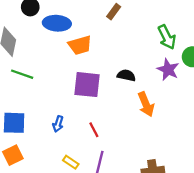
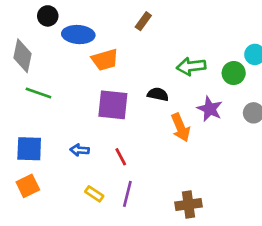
green arrow: (167, 37) -> (191, 66), moved, turned 110
purple star: (168, 70) -> (210, 109), moved
blue arrow: (58, 124) -> (80, 150), turned 77

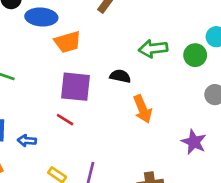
purple star: (210, 109) -> (194, 142), moved
blue arrow: (80, 150) -> (27, 141), moved
red line: (121, 157) -> (65, 120), moved, turned -30

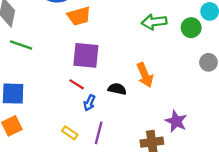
black semicircle: (120, 76) -> (117, 89), moved
blue arrow: (27, 141) -> (89, 103), moved, turned -70
purple star: (194, 142) -> (176, 121), moved

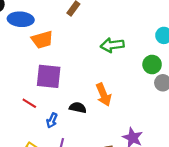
green circle: (191, 28) -> (152, 64), moved
red line: (77, 84) -> (29, 103), moved

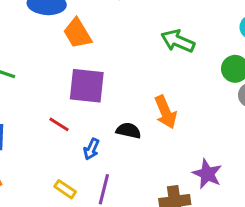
orange trapezoid: (42, 40) -> (78, 33), turned 75
green arrow: (112, 45) -> (178, 41), turned 30

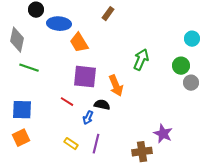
green arrow: (178, 41) -> (141, 60), moved, turned 90
orange arrow: (166, 112) -> (116, 86), moved
black semicircle: (128, 131) -> (102, 105), moved

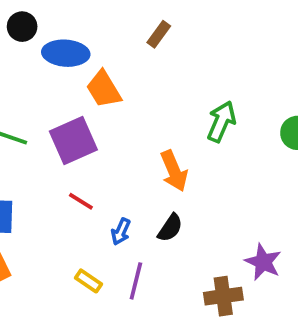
purple square: (85, 77) -> (73, 140), moved, turned -30
black semicircle: (102, 105) -> (170, 228), moved, turned 112

